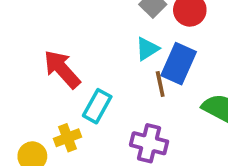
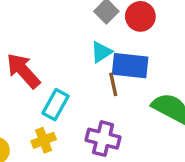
blue rectangle: (179, 64) -> (130, 66), turned 72
yellow cross: (68, 138) -> (44, 140), moved

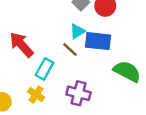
brown line: (113, 84) -> (70, 50), moved, turned -35
yellow cross: (44, 140) -> (36, 94), turned -35

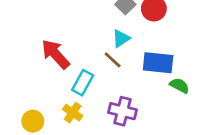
blue rectangle: (98, 41) -> (158, 63), moved
green semicircle: (127, 71) -> (179, 86), size x0.6

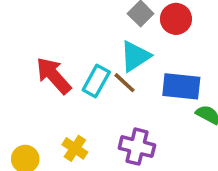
cyan triangle: (121, 39) -> (135, 56), size x1.4
cyan rectangle: (83, 83) -> (96, 81), moved

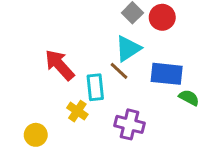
cyan rectangle: (96, 81) -> (95, 87), moved, turned -35
yellow cross: (75, 148) -> (77, 111), moved

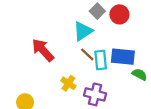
cyan triangle: (128, 49) -> (83, 31), moved
cyan rectangle: (95, 87) -> (101, 60), moved
yellow cross: (77, 111) -> (68, 83), moved

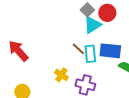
cyan triangle: (83, 31) -> (92, 25), moved
red arrow: (43, 50) -> (18, 51), moved

